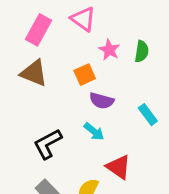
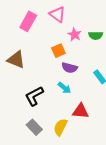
green semicircle: (142, 51) -> (96, 36), turned 80
brown triangle: (34, 73) -> (16, 60), moved
red triangle: (119, 167) -> (81, 111), turned -30

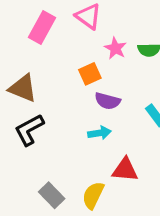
cyan arrow: (64, 88) -> (99, 133), turned -48
black L-shape: (34, 96) -> (29, 130), moved

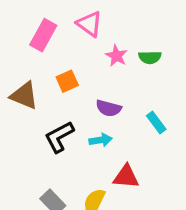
orange square: (90, 74) -> (67, 81), moved
black L-shape: (29, 130) -> (59, 137), moved

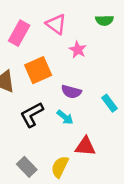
green semicircle: (150, 57) -> (104, 20), moved
orange square: (67, 81) -> (38, 70), size x1.5
cyan arrow: (101, 140) -> (65, 117), turned 48

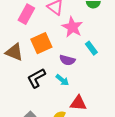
pink star: (78, 50) -> (72, 27), size x1.5
cyan rectangle: (110, 103) -> (91, 48), moved

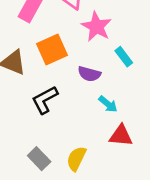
cyan arrow: (62, 80) -> (108, 104), moved
red triangle: (78, 103) -> (121, 136), moved

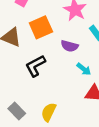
gray rectangle: (39, 159) -> (17, 111), moved
yellow semicircle: (76, 159) -> (49, 112), moved

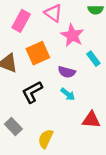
cyan arrow: (84, 69) -> (68, 94), moved
gray rectangle: (17, 111) -> (13, 126), moved

